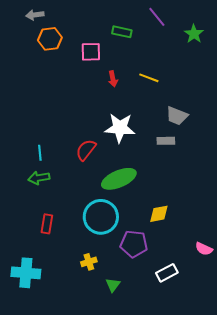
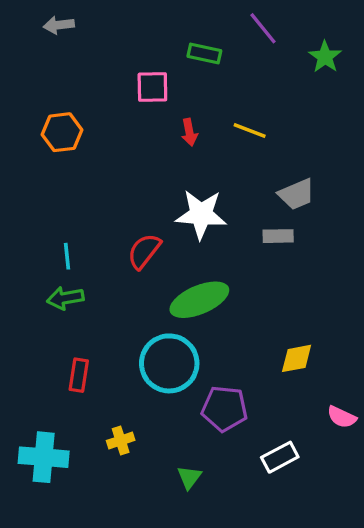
orange hexagon: (50, 39) -> (62, 132), moved
gray trapezoid: (177, 116) -> (297, 194), turned -45
yellow diamond: (159, 214) -> (297, 358), moved
yellow cross: (89, 262) -> (121, 440), moved

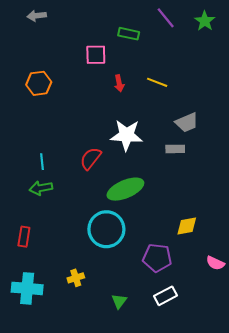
green star: (325, 57) -> (205, 21), moved
red rectangle: (79, 375) -> (24, 237), moved
purple pentagon: (224, 409) -> (157, 258), moved
white rectangle: (280, 457) -> (166, 296), moved

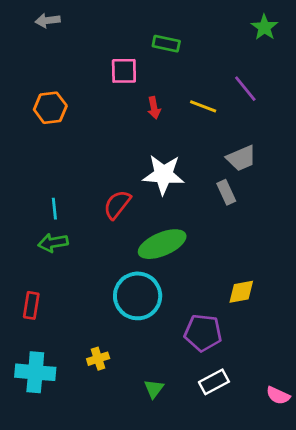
purple line: (166, 18) -> (245, 89), moved
gray rectangle: (175, 149) -> (226, 192), turned 66
pink semicircle: (215, 263) -> (278, 395), moved

